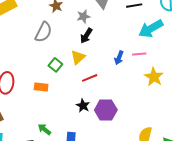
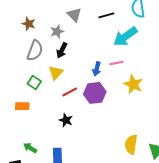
gray semicircle: (43, 32) -> (35, 51), moved
purple hexagon: (106, 110) -> (95, 93), moved

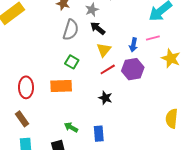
black arrow: (62, 50) -> (98, 28), turned 105
yellow triangle: (56, 73) -> (104, 50), moved
orange rectangle: (22, 106) -> (61, 86), size x1.5

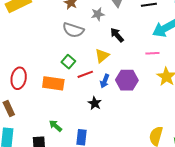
black arrow: (98, 28) -> (117, 35), moved
gray semicircle: (71, 30) -> (73, 30), turned 80
blue arrow: (133, 45) -> (105, 81), moved
red line: (108, 69) -> (85, 74), moved

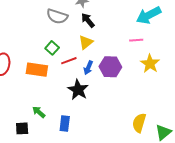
black arrow: (117, 35) -> (88, 20), moved
black star: (95, 103) -> (78, 90), size x1.5

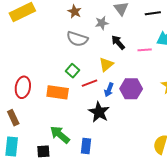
black arrow: (88, 20) -> (118, 42), moved
pink line: (136, 40) -> (145, 50), moved
green arrow: (39, 112) -> (60, 135), size x1.5

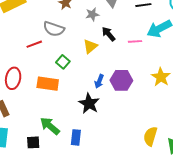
gray semicircle: (77, 39) -> (54, 29), moved
yellow triangle: (106, 64) -> (90, 46), moved
red line: (89, 83) -> (34, 44), moved

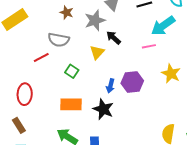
gray star: (92, 14) -> (95, 20), size x1.5
pink line: (135, 41) -> (149, 46), moved
orange rectangle: (48, 84) -> (71, 104), moved

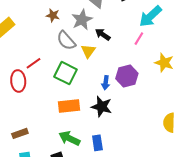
gray semicircle: (59, 40) -> (66, 41), moved, turned 45
pink line: (149, 46) -> (139, 39), turned -40
green square: (72, 71) -> (66, 73), size x1.6
red ellipse: (25, 94) -> (18, 81), moved
brown rectangle: (19, 125) -> (20, 133), turned -70

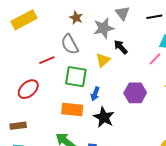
gray semicircle: (66, 41) -> (70, 44), moved
green square: (66, 73) -> (76, 77), turned -30
red ellipse: (18, 81) -> (28, 89), moved, turned 40
blue arrow: (106, 83) -> (95, 94), moved

